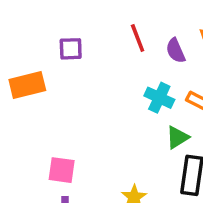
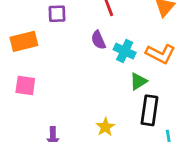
purple semicircle: (176, 51) -> (98, 40), moved
pink square: (62, 170) -> (25, 86), moved

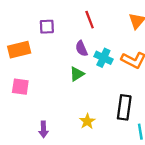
green triangle: (138, 81) -> (77, 74), moved

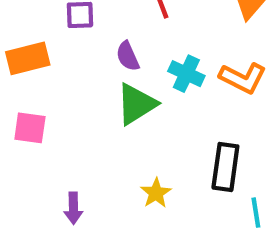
purple semicircle: (81, 49) -> (128, 56), moved
green triangle: (77, 74) -> (136, 104), size x1.5

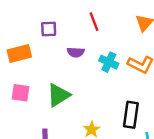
purple semicircle: (128, 56) -> (76, 52), turned -63
green triangle: (136, 104) -> (59, 95), moved

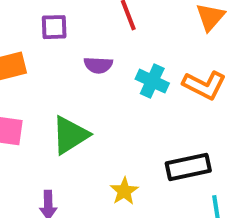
black rectangle: (131, 115) -> (188, 167), turned 70

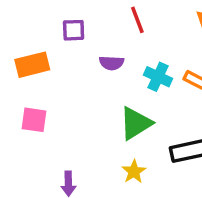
green triangle: (70, 135) -> (136, 123), moved

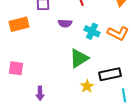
pink square: (34, 120) -> (16, 68), moved
yellow star: (134, 172) -> (87, 86), moved

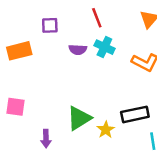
cyan cross: (92, 31) -> (104, 47), moved
green triangle: (79, 58) -> (79, 118), moved

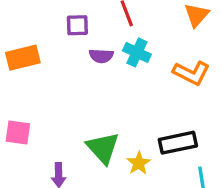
purple square: (50, 25) -> (77, 25), moved
green triangle: (79, 118) -> (103, 148), turned -40

